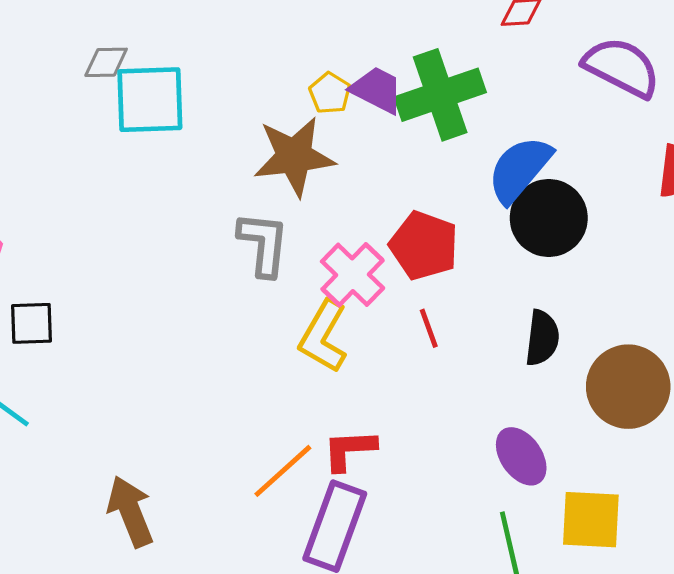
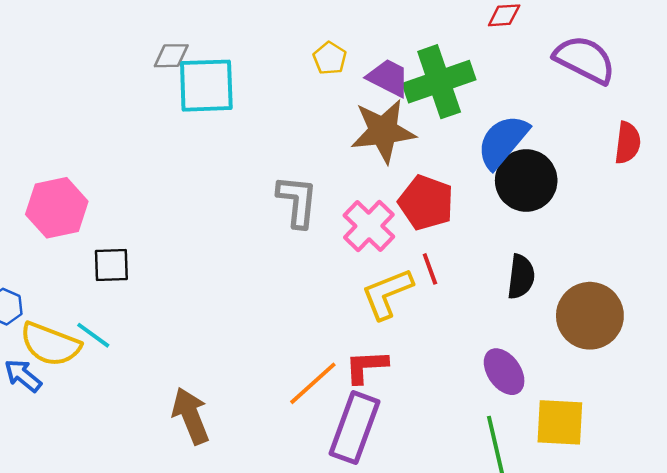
yellow pentagon: (330, 93) -> (330, 58), moved
brown star: (294, 156) -> (383, 131), moved
yellow L-shape: (323, 336) -> (387, 294), moved, turned 38

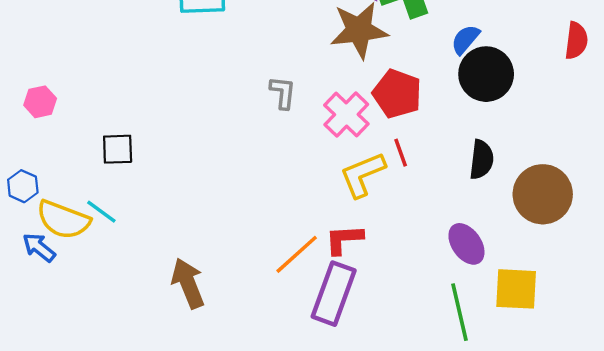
blue semicircle: (503, 141) -> (465, 39), size x0.6
gray L-shape: (297, 201) -> (283, 93), size x0.7
pink hexagon: (57, 208) -> (40, 102), moved, size x0.6

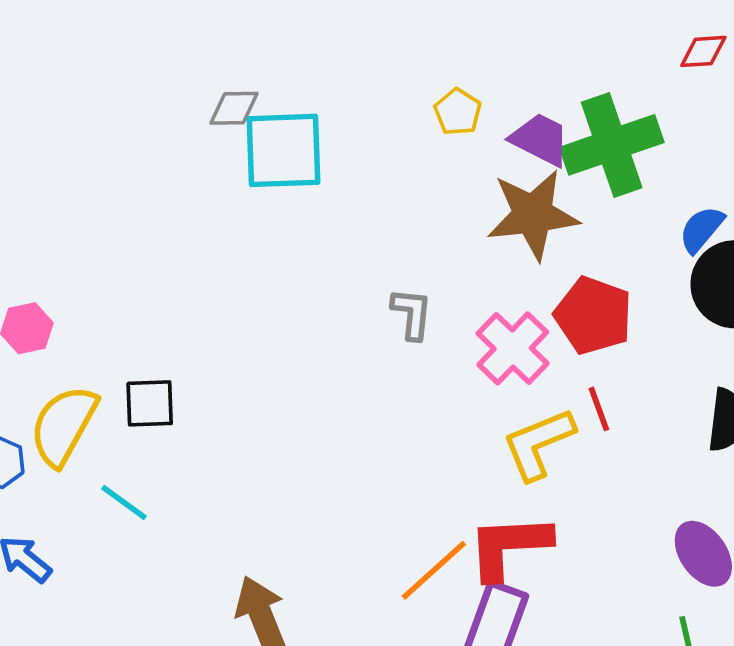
yellow semicircle: (63, 220) -> (64, 425), moved, turned 98
red L-shape: (344, 239) -> (509, 546), size x1.4

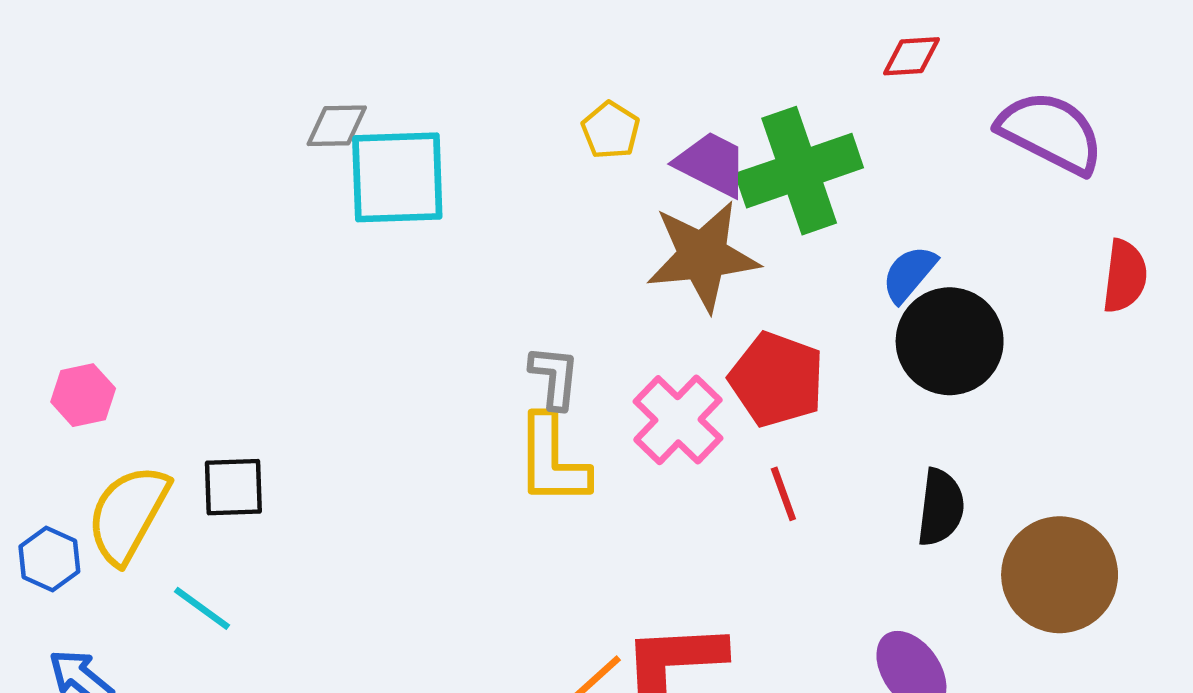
yellow L-shape: (538, 444) -> (552, 460), moved, turned -68

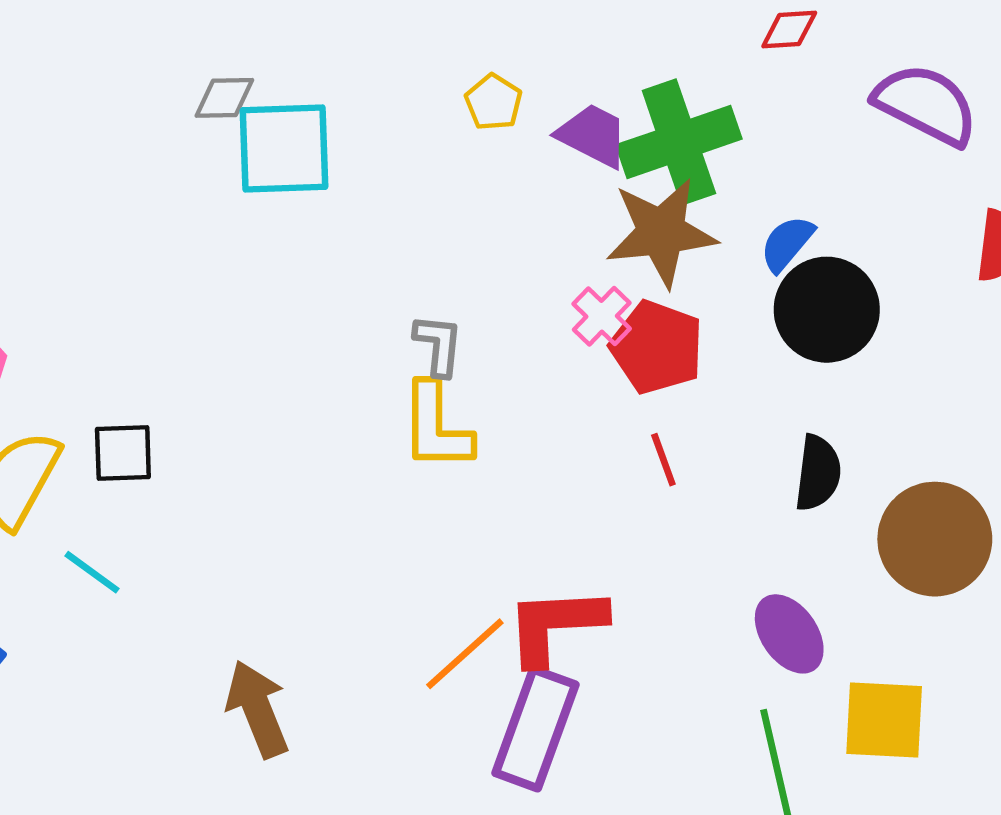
brown star: (703, 256) -> (661, 232), moved
pink cross: (678, 420) -> (602, 316), moved, size x0.7

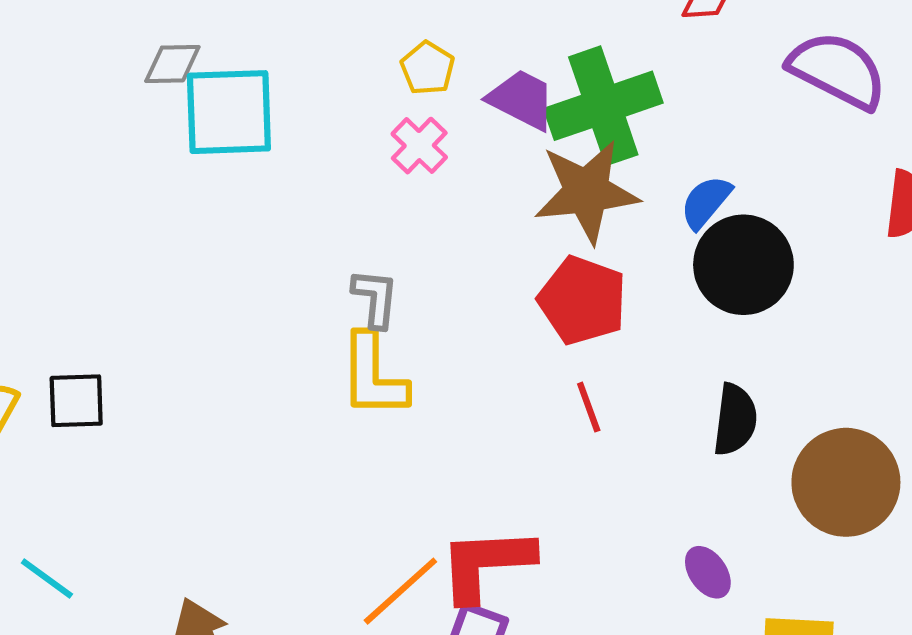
pink cross: (602, 316) -> (419, 146), moved
cyan line: (92, 572) -> (47, 579), moved
purple ellipse: (789, 634) -> (708, 572), size x0.7

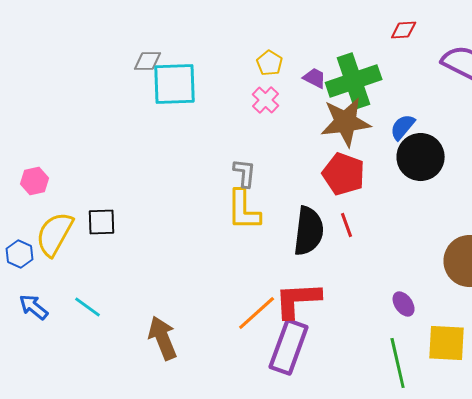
purple trapezoid: (522, 100) -> (315, 78), size x0.7
black semicircle: (735, 420) -> (309, 231), moved, size x1.4

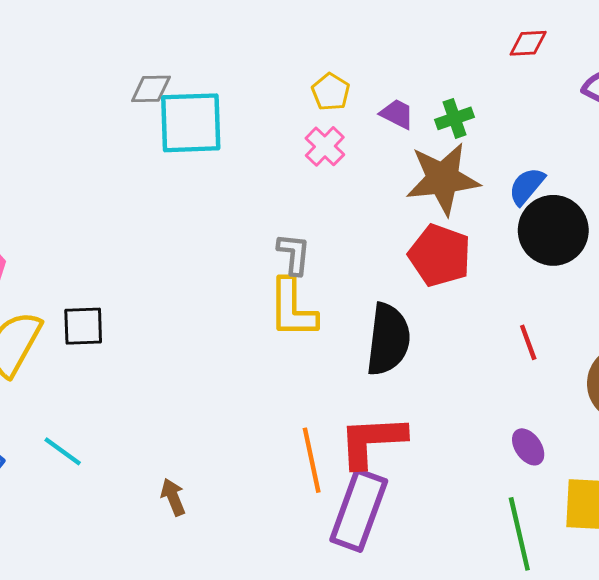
green cross: (354, 81) -> (454, 118), size x0.5
red line: (347, 225) -> (528, 342), moved
orange line: (257, 313) -> (312, 460), turned -60
brown arrow: (163, 338) -> (173, 497), size x0.6

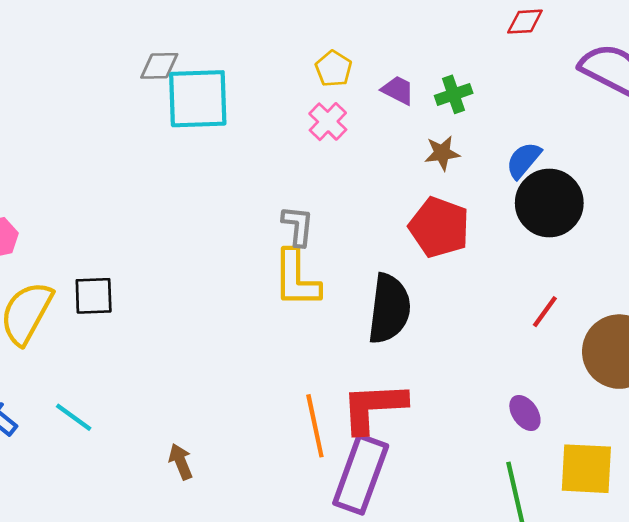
brown star: (443, 179) -> (442, 153), size x0.5
red line: (528, 342) -> (545, 312), moved, turned 56

